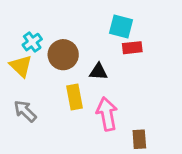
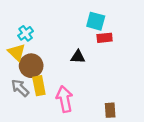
brown circle: (63, 55) -> (31, 66), moved
yellow rectangle: (74, 97) -> (39, 86), moved
pink arrow: (107, 114) -> (65, 99), moved

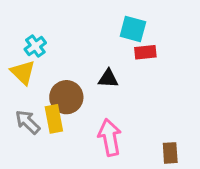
brown circle: (31, 66) -> (66, 97), moved
pink arrow: (65, 99) -> (110, 137), moved
brown rectangle: (110, 110) -> (170, 153), moved

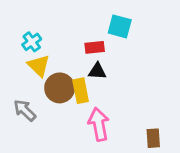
red rectangle: (145, 52) -> (95, 47), moved
yellow triangle: (23, 72) -> (39, 66), moved
yellow rectangle: (54, 119) -> (81, 91), moved

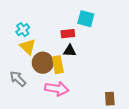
pink arrow: (99, 124) -> (57, 89), moved, turned 110

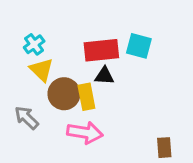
cyan square: (86, 19) -> (139, 46), moved
red rectangle: (68, 34) -> (101, 50), size x1.6

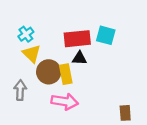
gray arrow: (27, 118) -> (20, 90), turned 48

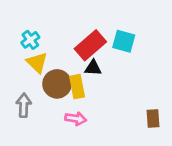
red rectangle: (77, 39) -> (90, 45), turned -35
pink arrow: (65, 102) -> (76, 119), size x0.7
brown rectangle: (125, 113) -> (153, 119), moved

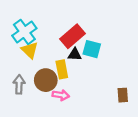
cyan cross: (30, 40) -> (24, 32), size x1.6
cyan square: (124, 41) -> (92, 49), moved
brown circle: (57, 84) -> (46, 80), moved

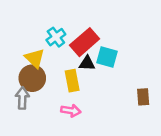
cyan cross: (24, 32) -> (56, 37), moved, size x0.7
brown circle: (46, 80) -> (32, 78), moved
brown rectangle: (123, 95) -> (143, 97), moved

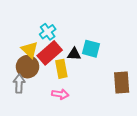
red rectangle: (85, 42) -> (50, 53), moved
brown rectangle: (143, 97) -> (122, 83), size x1.5

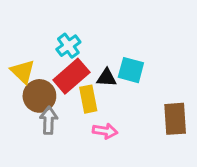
yellow triangle: (30, 50) -> (23, 72), moved
gray arrow: (19, 84) -> (49, 120), moved
pink arrow: (60, 94) -> (105, 131), moved

